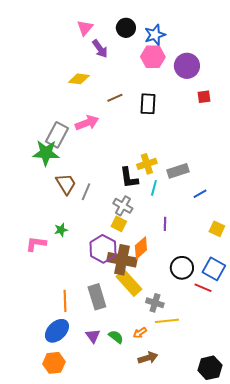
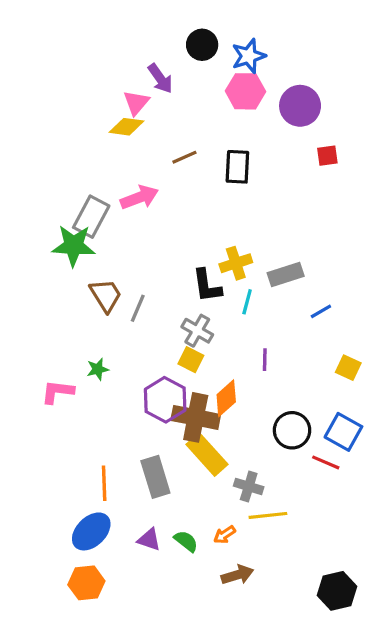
pink triangle: (85, 28) -> (136, 103), moved
purple triangle: (93, 336) -> (149, 540), turned -35

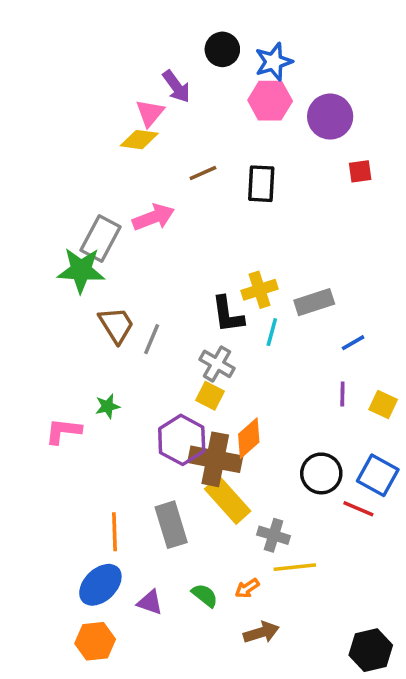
purple line: (265, 360) -> (342, 394), moved
purple triangle: (149, 540) -> (150, 602), moved

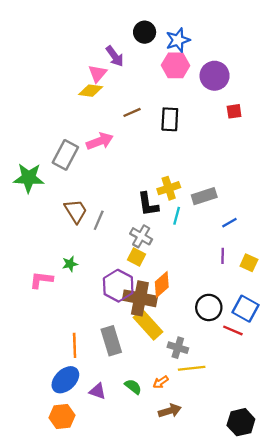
green star: (81, 270) -> (29, 178), moved

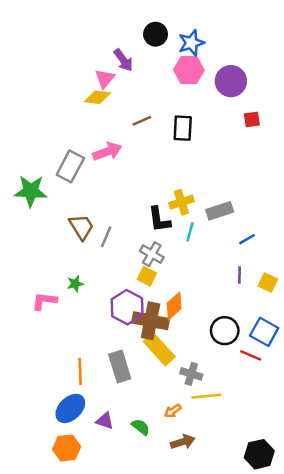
green semicircle: (133, 387) -> (141, 427), moved

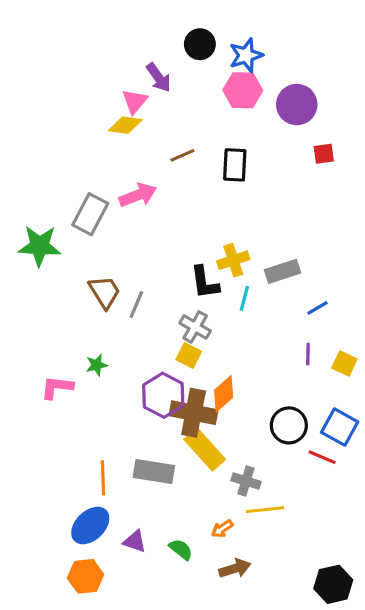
gray rectangle: (120, 366) -> (154, 471), turned -64

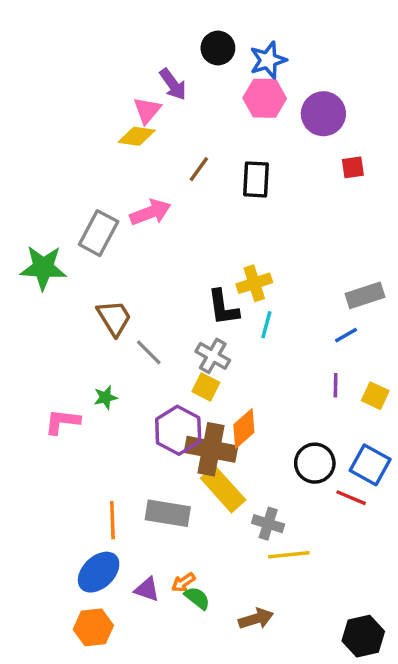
brown line: (182, 155) -> (199, 169), turned -30
gray rectangle: (282, 271) -> (365, 295), moved
gray line: (136, 305) -> (149, 352), moved, turned -68
orange arrow: (222, 529) -> (183, 582), moved

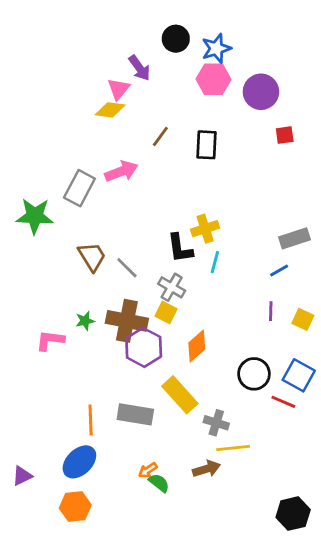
gray line: (149, 352) -> (127, 268), moved
brown cross: (211, 449) -> (127, 321), moved
purple triangle: (147, 589) -> (22, 476), moved, turned -45
brown arrow: (256, 619) -> (207, 469), moved

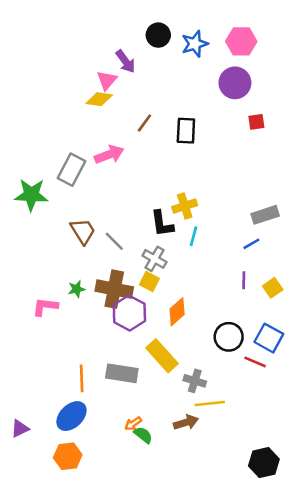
pink hexagon: (213, 79) -> (241, 41), moved
yellow square: (303, 319) -> (273, 288), turned 30

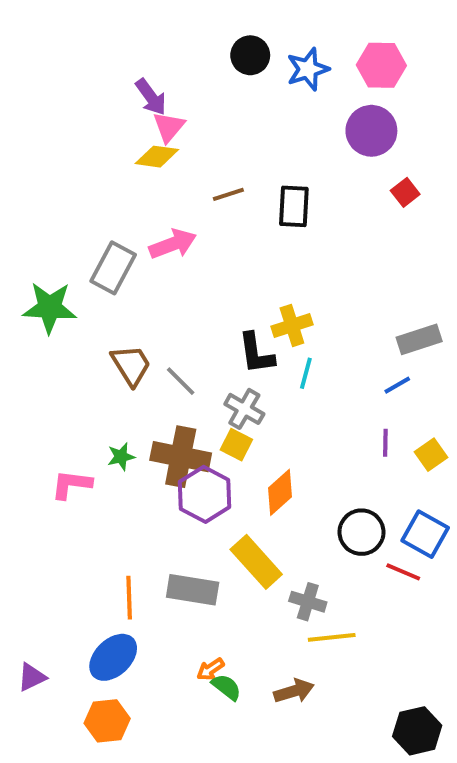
purple arrow: (126, 61) -> (151, 97), moved
red square: (256, 122) -> (405, 192), turned -30
brown line: (144, 123) -> (228, 194), turned 36
brown arrow: (186, 422) -> (294, 691), moved

